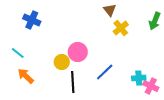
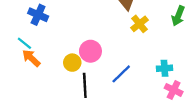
cyan line: (18, 53) -> (24, 43), moved
orange arrow: (26, 76) -> (31, 58), moved
cyan cross: (139, 78) -> (164, 68), moved

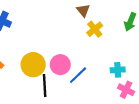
pink circle: (90, 51) -> (60, 65), moved
yellow circle: (72, 63) -> (33, 65), size x1.5

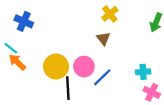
brown triangle: (83, 10) -> (103, 39), moved
yellow cross: (95, 29) -> (110, 14), moved

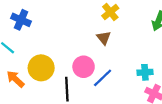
orange arrow: (17, 62) -> (15, 79), moved
yellow circle: (56, 67) -> (41, 68), moved

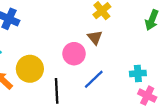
pink circle: (84, 67) -> (74, 54), moved

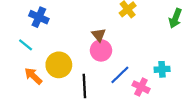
brown triangle: (95, 37) -> (99, 35), moved
pink cross: (147, 96) -> (141, 87), moved

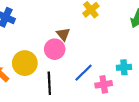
pink circle: (101, 50) -> (55, 49), moved
pink cross: (141, 87) -> (104, 84), turned -35

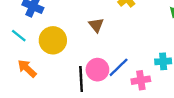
pink circle: (55, 49) -> (97, 70), moved
yellow circle: (25, 63) -> (53, 40), moved

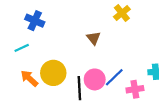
cyan line: (19, 36) -> (22, 48), turned -64
yellow circle: (53, 40) -> (53, 73), moved

